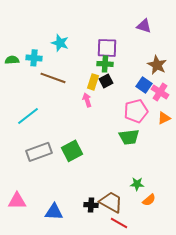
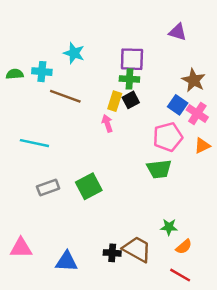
cyan line: (28, 116) -> (34, 143), turned 50
gray rectangle: (39, 152) -> (48, 188), size x0.7
red line: (119, 223) -> (180, 275), moved

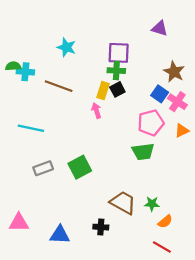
cyan cross: (42, 72) -> (25, 72), moved
brown trapezoid: (137, 249) -> (123, 203), moved

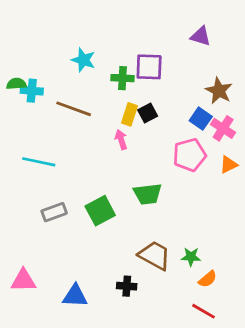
green cross: (116, 71) -> (122, 78), moved
green trapezoid: (143, 152) -> (148, 194), moved

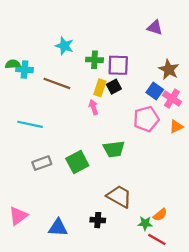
purple square: (149, 67) -> (118, 65), moved
green star: (191, 257) -> (145, 223), moved
pink triangle: (23, 281) -> (18, 216), turned -36

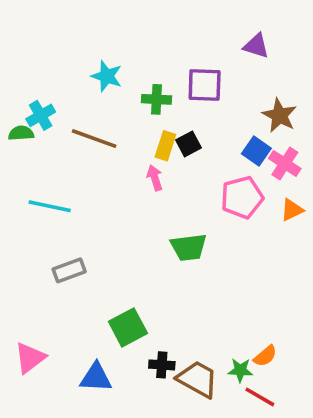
green semicircle: (13, 64) -> (21, 133), moved
purple square: (118, 65) -> (205, 85), moved
cyan cross: (25, 69) -> (41, 115), turned -35
green square: (77, 162) -> (128, 327), moved
brown trapezoid: (119, 196) -> (197, 379), moved

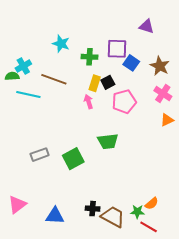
blue square: (256, 151) -> (131, 63), moved
pink pentagon: (242, 197) -> (124, 102), moved
cyan line: (50, 206) -> (28, 95), moved
green square: (128, 327) -> (73, 159), moved

